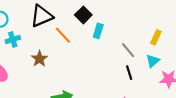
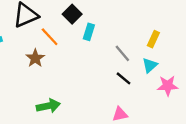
brown star: (39, 59) -> (35, 58), moved
black line: (129, 73) -> (123, 78), turned -32

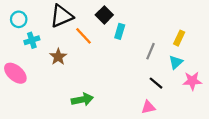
gray line: (122, 53) -> (150, 51), turned 63
brown star: (35, 58) -> (58, 57), moved
black line: (123, 78) -> (156, 83), moved

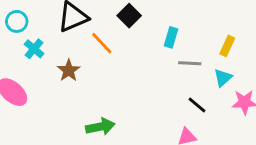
cyan rectangle: (120, 31) -> (171, 37), moved
cyan cross: (32, 40) -> (34, 49), turned -32
gray line: (150, 51) -> (190, 63), turned 70

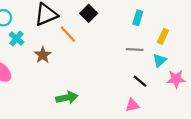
cyan rectangle: (171, 37) -> (138, 18), moved

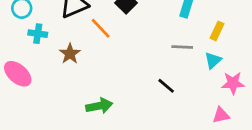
cyan cross: (16, 39) -> (38, 34), turned -32
black line: (140, 81) -> (166, 86), moved
pink triangle: (132, 105) -> (221, 115), moved

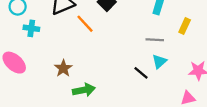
brown star: (70, 54) -> (63, 68), moved
cyan triangle: (213, 60) -> (159, 61), moved

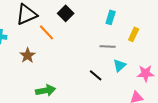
cyan triangle: (159, 61) -> (120, 65), moved
brown star: (63, 68) -> (28, 55), moved

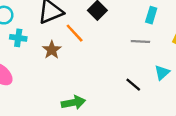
gray line: (108, 46) -> (140, 41), moved
brown star: (28, 55) -> (52, 50), moved

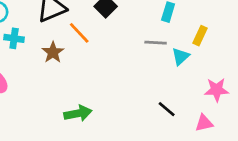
cyan triangle: (162, 73) -> (181, 56), moved
black line: (133, 85) -> (167, 109), moved

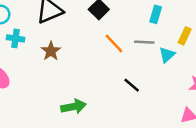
orange line: (79, 33) -> (114, 43), moved
black line: (167, 109) -> (132, 85), moved

